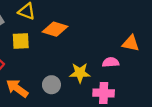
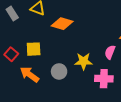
yellow square: (21, 41) -> (34, 49), moved
pink semicircle: (111, 62) -> (110, 52), turned -64

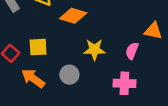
yellow star: (83, 61) -> (94, 50), moved

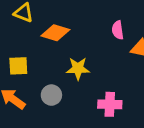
pink semicircle: (132, 51) -> (118, 30), moved, turned -30

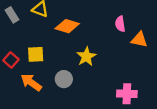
yellow star: (78, 69) -> (86, 57), turned -30
pink cross: (110, 104) -> (127, 94), moved

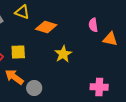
gray circle: (64, 79) -> (34, 88), moved

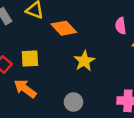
orange diamond: (46, 27) -> (64, 28), turned 30
gray circle: (34, 88) -> (73, 102), moved

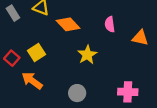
pink semicircle: (121, 26) -> (110, 24), moved
yellow square: (30, 58) -> (37, 52), turned -30

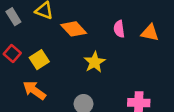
orange triangle: (140, 38) -> (150, 33), moved
red square: (12, 58) -> (12, 54), moved

